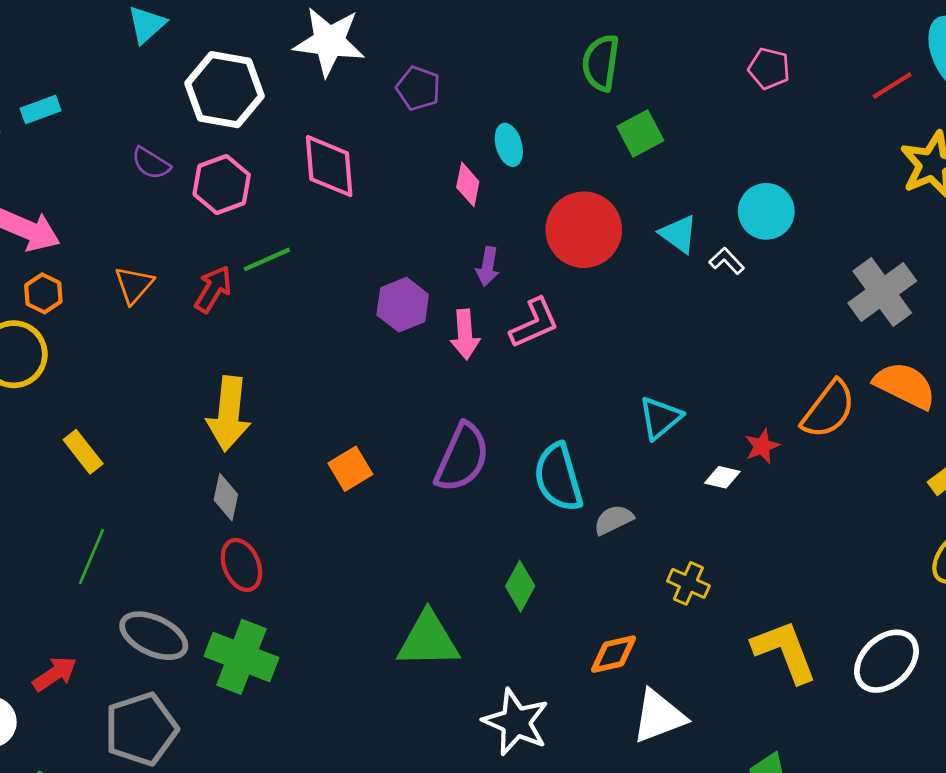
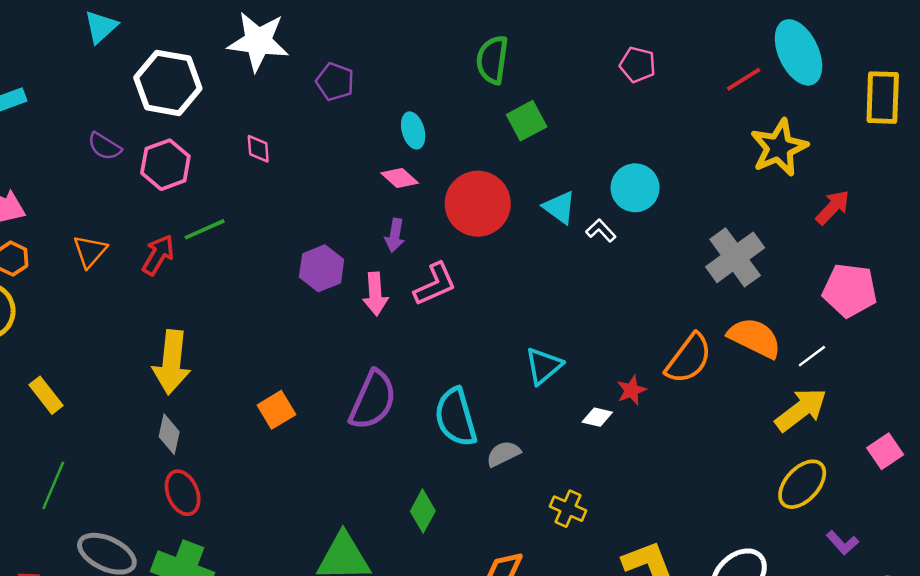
pink diamond: (329, 166) -> (258, 149), size x0.5
pink diamond: (468, 184) -> (400, 178), moved, turned -60

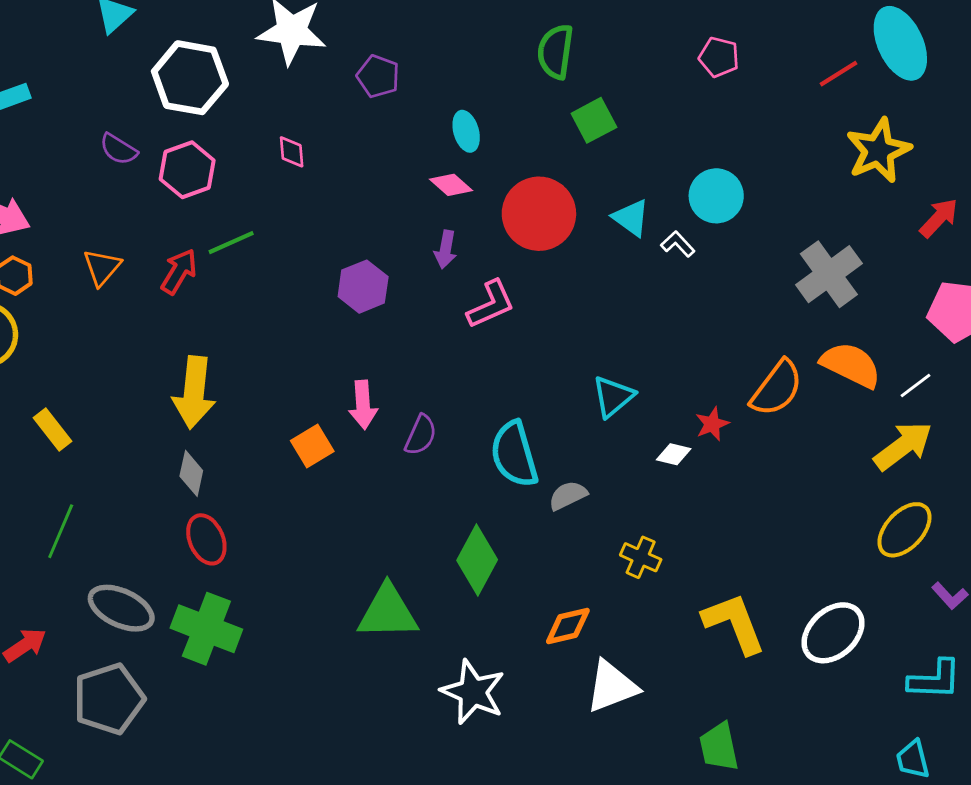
pink arrow: (375, 294) -> (363, 405), moved
purple semicircle: (373, 400) -> (421, 435), size x0.6
green diamond: (423, 511) -> (477, 560), size x1.4

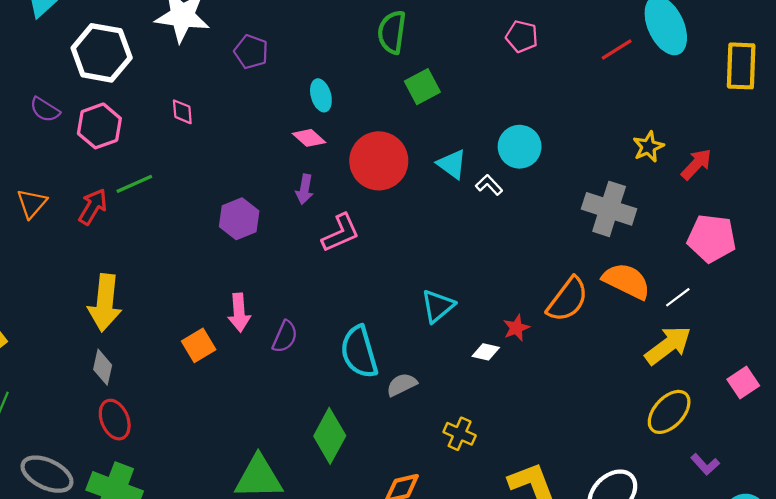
yellow star: (878, 151) -> (648, 147), moved, size x0.6
gray cross: (829, 274) -> (609, 209), turned -36

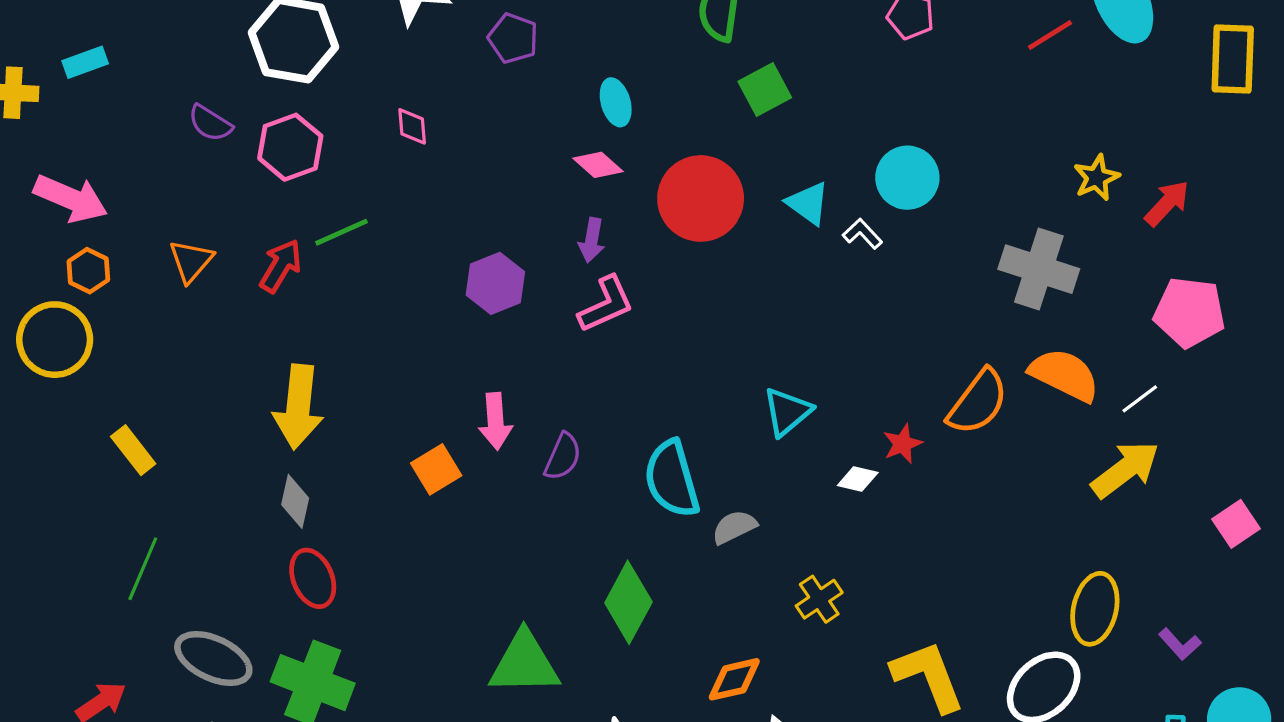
pink L-shape: (341, 233) -> (606, 304), moved
yellow ellipse: (669, 412) -> (1095, 609), moved, turned -30
yellow cross: (460, 434) -> (819, 599), turned 32

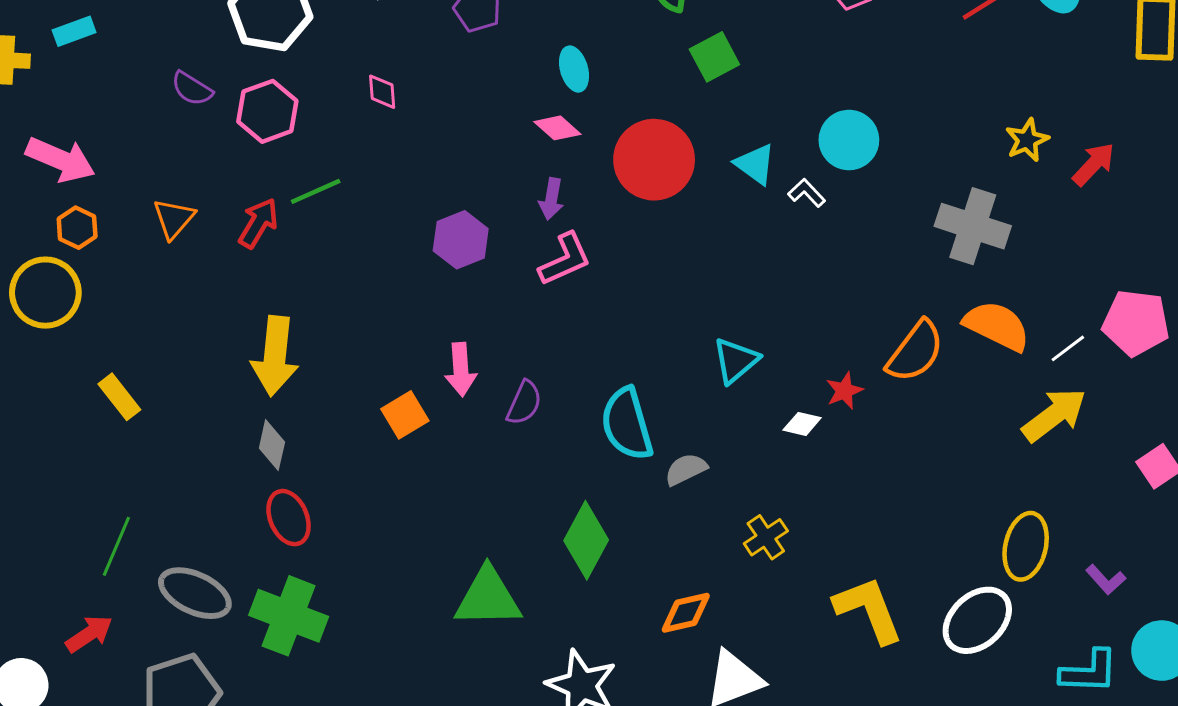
pink pentagon: (1189, 312) -> (1136, 323), moved
green line: (143, 569) -> (116, 546), moved

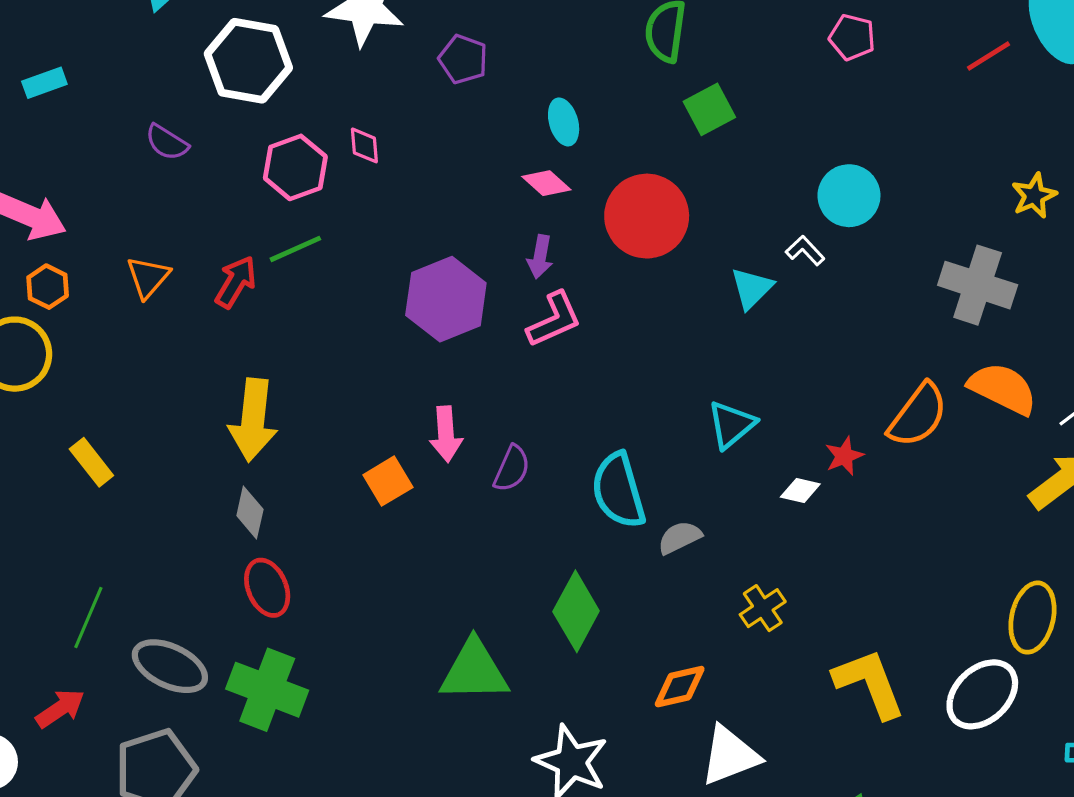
pink hexagon: (267, 111) -> (295, 167), moved
cyan triangle: (755, 164) -> (752, 288), moved, turned 39
purple hexagon: (461, 240) -> (446, 299), size x1.4

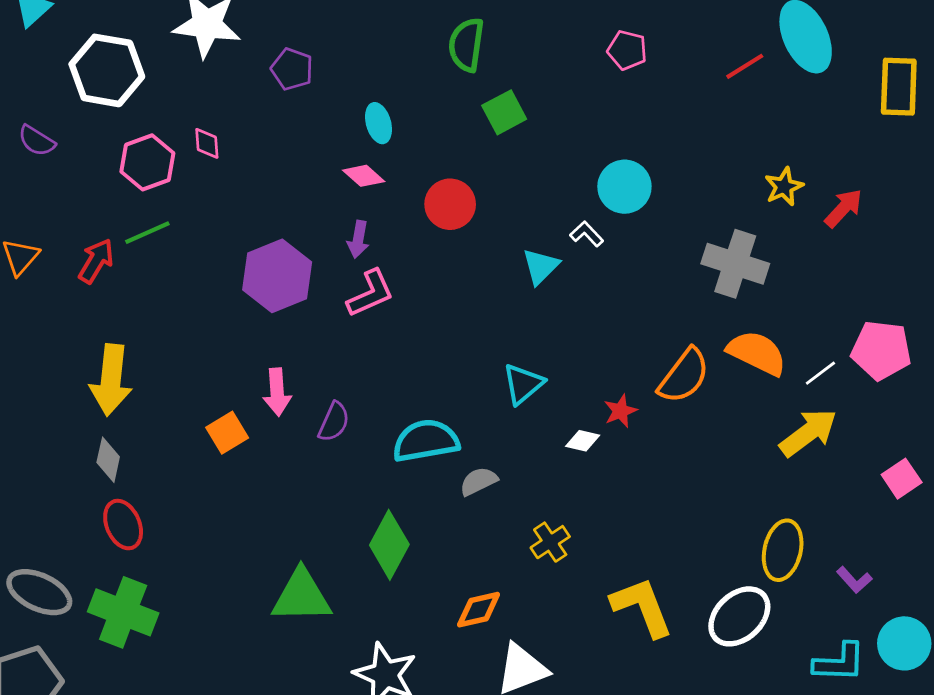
red circle: (647, 216) -> (450, 204), size x0.7
cyan semicircle: (618, 490) -> (426, 441), turned 96

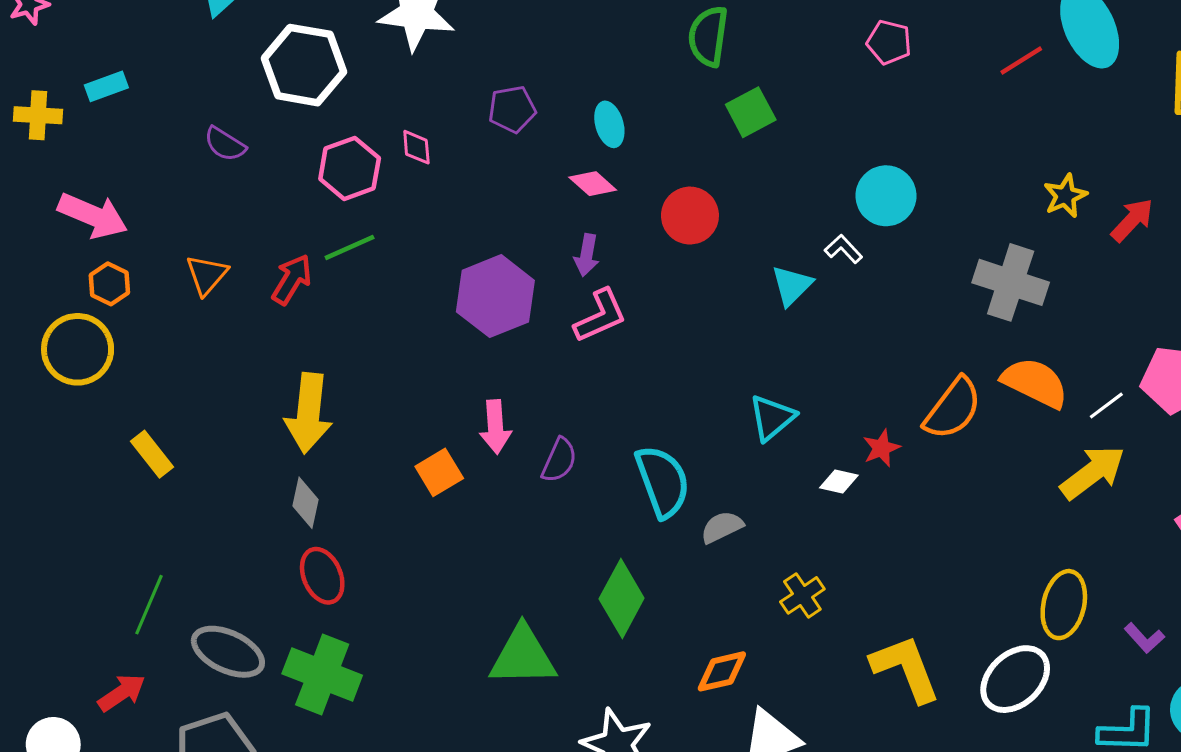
purple pentagon: (292, 69) -> (512, 109), moved, turned -30
cyan semicircle: (426, 441) -> (663, 481), turned 80

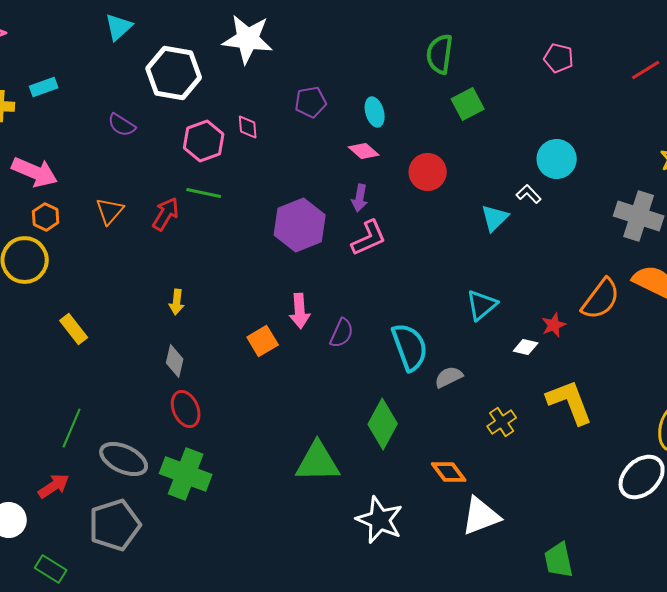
green line: (350, 247) -> (204, 193), turned 36
yellow arrow: (309, 413) -> (177, 302), size x0.5
yellow L-shape: (906, 668) -> (570, 402), moved
orange diamond: (722, 671) -> (449, 472), turned 66

